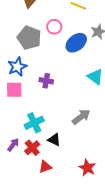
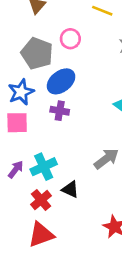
blue ellipse: (76, 43) -> (61, 81), moved
purple arrow: (13, 145) -> (16, 169), moved
red triangle: (45, 167) -> (41, 235), moved, size x1.5

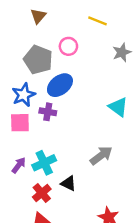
purple cross: (60, 111) -> (48, 112), moved

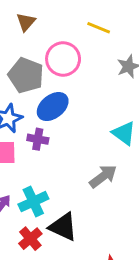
pink circle: (68, 46) -> (63, 59), size x1.5
gray arrow: (101, 155) -> (103, 176), moved
black triangle: (68, 183) -> (63, 227), size x1.5

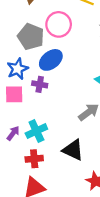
black triangle: (63, 227) -> (73, 150), moved
red cross: (30, 239) -> (34, 159), turned 35

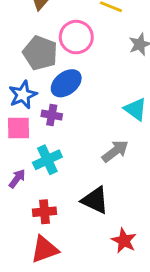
cyan cross: (36, 131) -> (47, 160), moved

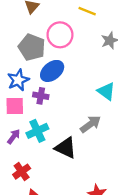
purple arrow: (17, 179) -> (14, 136), moved
black triangle: (95, 200) -> (66, 148), moved
red cross: (45, 212) -> (22, 172), moved, turned -30

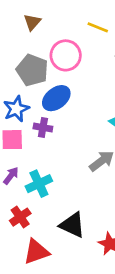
cyan cross: (37, 131) -> (39, 184), moved
black triangle: (66, 148) -> (72, 225), moved

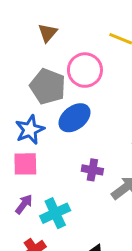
purple cross: (43, 128) -> (92, 170), moved

